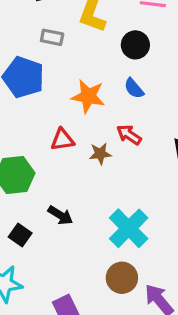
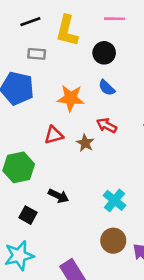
brown star: (100, 154) -> (85, 143), turned -30
cyan cross: (129, 228) -> (114, 200), size x0.7

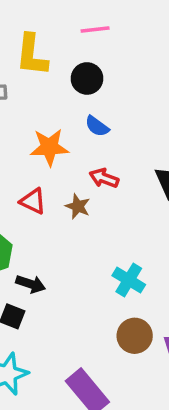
red triangle: (54, 135) -> (33, 201), turned 48
black arrow: (58, 196) -> (31, 284), moved

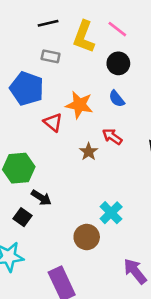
pink line: (95, 30) -> (117, 29), moved, turned 30
red triangle: (33, 201) -> (53, 122), moved
brown circle: (135, 336) -> (87, 237), moved

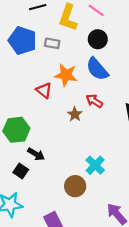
gray rectangle: (51, 56) -> (52, 43), moved
blue pentagon: (27, 89) -> (22, 41), moved
blue semicircle: (117, 99) -> (97, 69), size x1.6

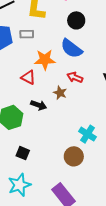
black circle: (98, 39) -> (76, 20), moved
black arrow: (36, 154) -> (39, 105), moved

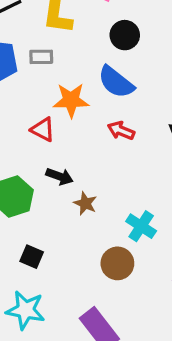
brown star: (60, 93) -> (85, 203), moved
cyan star: (19, 185) -> (26, 310), turned 30

